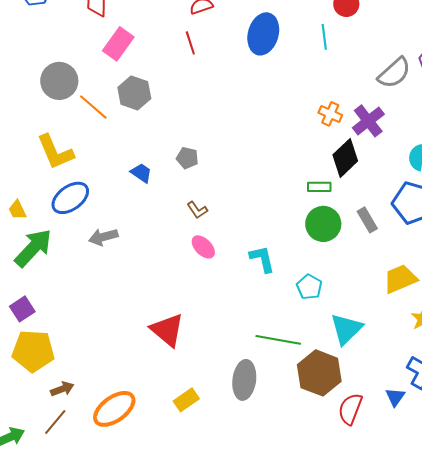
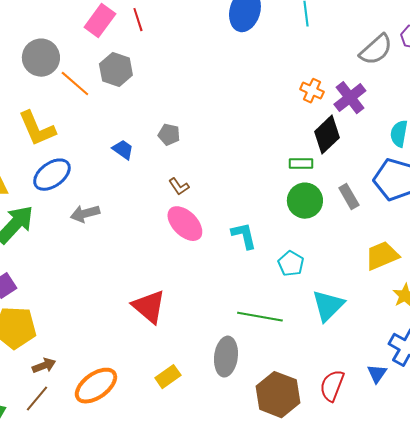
red line: (190, 43) -> (138, 20), moved
pink ellipse: (203, 247) -> (185, 224), size x1.5
brown hexagon: (319, 373) -> (278, 395), moved

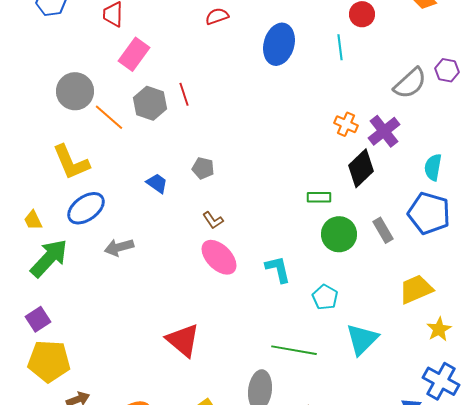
red line: (138, 20) -> (184, 94), moved
green rectangle: (301, 164) -> (319, 197), moved

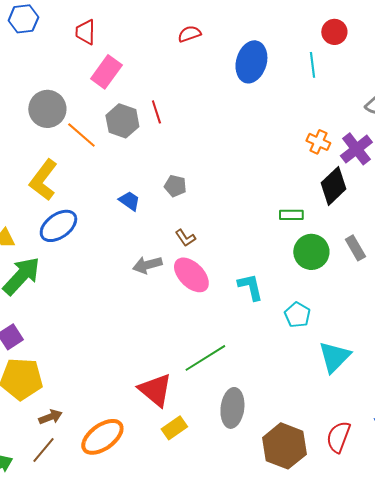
yellow L-shape: (71, 162) -> (43, 180), turned 60
gray arrow: (119, 247) -> (147, 265), moved
red triangle: (183, 340) -> (155, 390), moved
green line: (294, 350) -> (205, 358), moved, turned -42

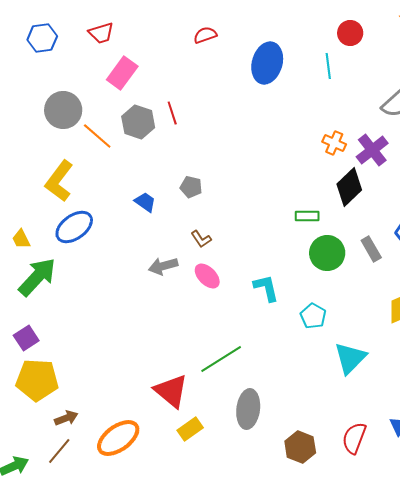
blue hexagon: (23, 19) -> (42, 38), moved
red trapezoid: (85, 32) -> (101, 33), turned -108
pink ellipse: (191, 275) -> (207, 276), size x0.7
brown hexagon: (284, 446) -> (300, 447), size x0.7

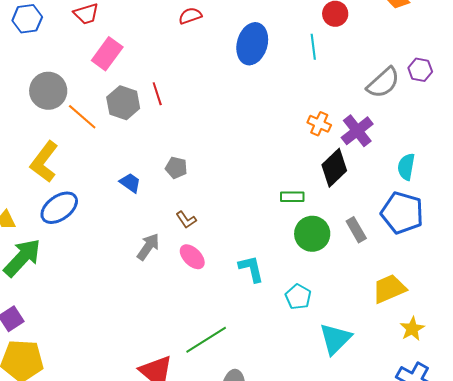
gray arrow: (163, 266) -> (148, 247), turned 140

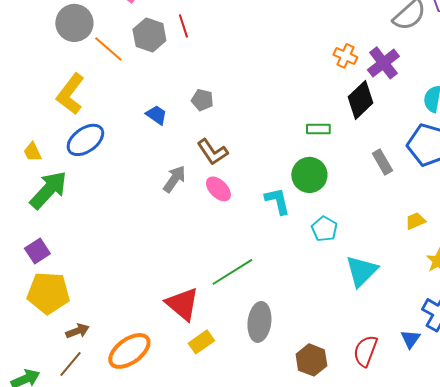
brown L-shape: (186, 220) -> (212, 152), size x1.5
green circle: (312, 234) -> (309, 175), moved
yellow trapezoid: (389, 289) -> (415, 221), size x0.6

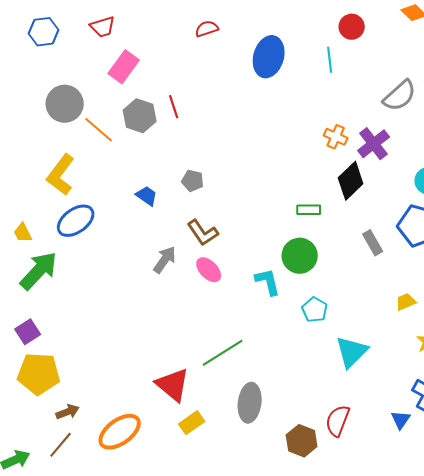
red semicircle: (365, 351) -> (338, 421), moved

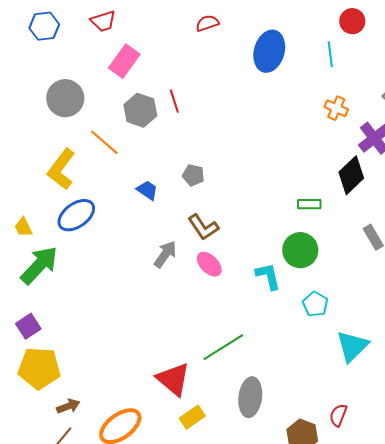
orange line: (99, 130) -> (104, 142), moved
orange cross: (336, 137) -> (336, 108), moved
red semicircle: (338, 421) -> (338, 415), size x0.7

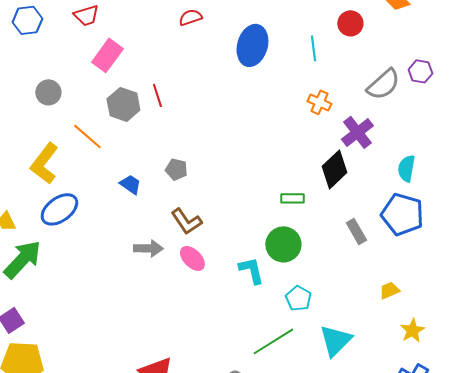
red circle: (352, 21) -> (350, 23), moved
gray circle: (65, 98) -> (48, 92), size x0.7
gray arrow: (165, 254) -> (148, 248), turned 56
green line: (223, 347) -> (273, 341), moved

